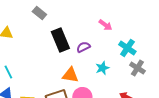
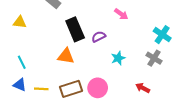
cyan cross: (127, 48) -> (162, 35), moved
orange triangle: (70, 75) -> (66, 56), moved

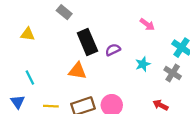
pink arrow: (121, 14) -> (147, 24), moved
cyan star: (118, 58) -> (143, 64), moved
blue triangle: (20, 85) -> (18, 102), moved, turned 32

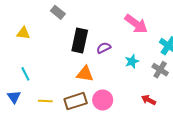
pink arrow: (147, 24) -> (136, 24), size x1.6
black rectangle: (87, 42) -> (80, 40), turned 35
orange triangle: (77, 71) -> (85, 74), moved

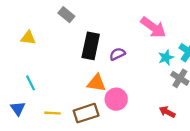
cyan star: (132, 61) -> (166, 57), moved
pink circle: (103, 100) -> (116, 99), moved

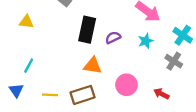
cyan star: (166, 57) -> (146, 41), moved
cyan line: (30, 83) -> (29, 66), turned 56
pink circle: (116, 99) -> (126, 85), moved

